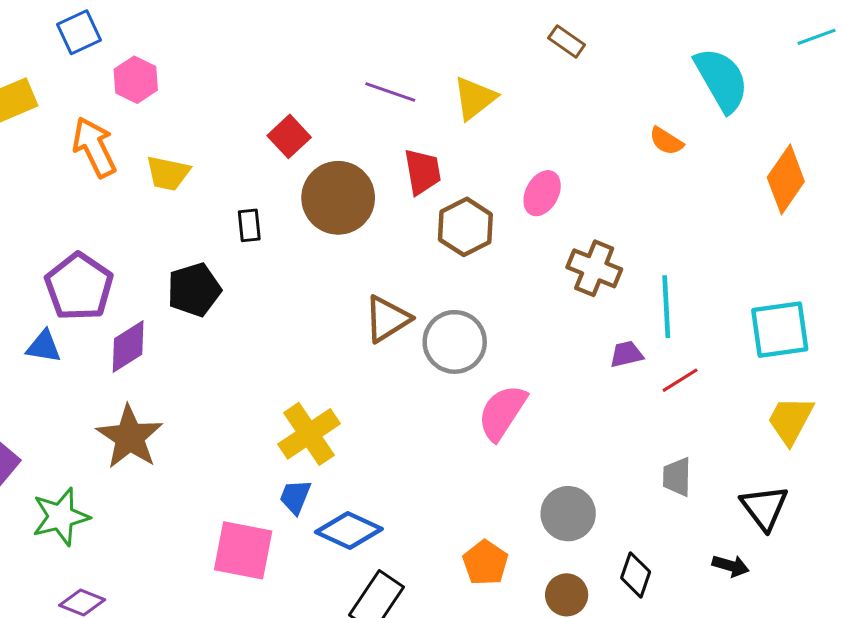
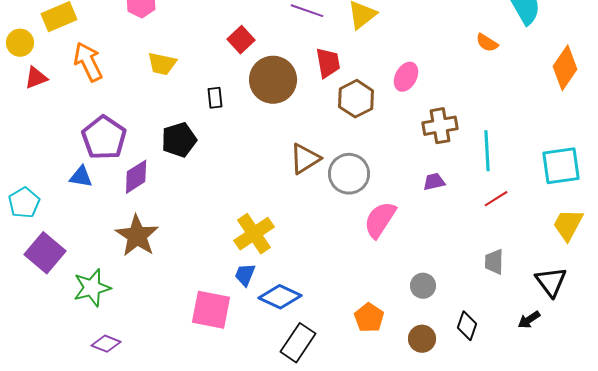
orange arrow: (94, 147) -> (88, 62), moved
brown cross: (594, 268) -> (440, 126), turned -32
purple trapezoid: (626, 354) -> (434, 182), moved
gray circle: (568, 514) -> (423, 286), size x0.7
black arrow: (731, 566) -> (529, 320), turned 130

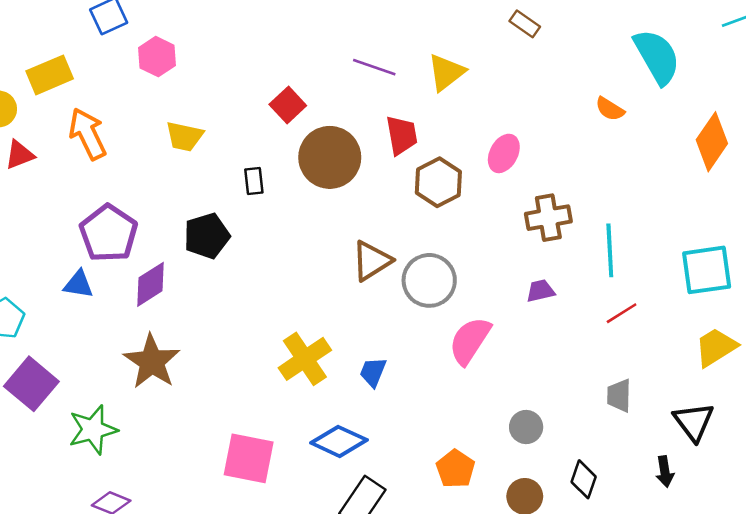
yellow trapezoid: (568, 225) -> (716, 347), turned 30
blue trapezoid: (245, 275) -> (373, 372), moved
black arrow: (529, 320) -> (665, 471), turned -65

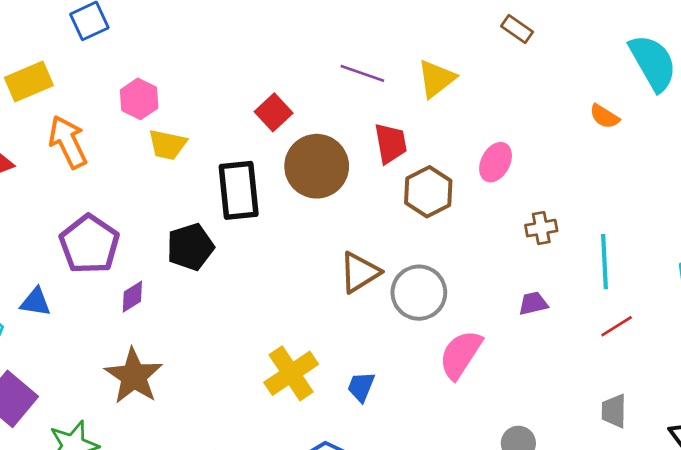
pink hexagon: (157, 57) -> (139, 99), moved
black rectangle: (254, 181) -> (239, 190), size x2.0
brown cross: (548, 218) -> (541, 228), size x0.7
blue triangle: (78, 284) -> (36, 302), moved
purple diamond: (150, 284) -> (132, 297), size x0.7

